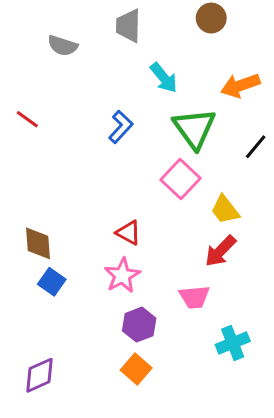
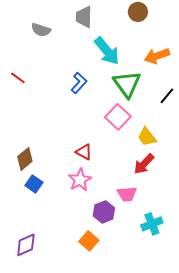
cyan arrow: (164, 78) -> (107, 51), size x1.4
brown diamond: (38, 243) -> (25, 159), turned 55
purple hexagon: (139, 325) -> (104, 212), moved

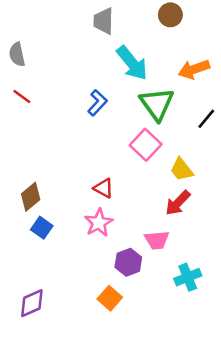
gray semicircle: (41, 30) -> (17, 54), moved, turned 60

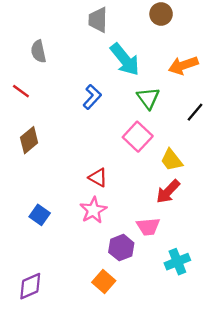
gray semicircle: (17, 54) -> (38, 51), moved
green triangle: (157, 104) -> (148, 98), size x0.7
brown diamond: (31, 197) -> (29, 140), moved

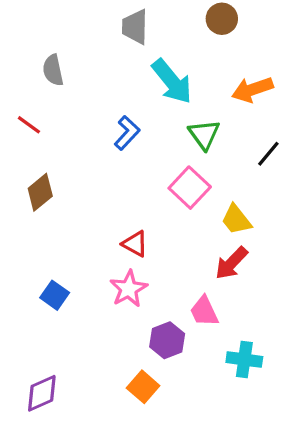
pink trapezoid: (148, 227) -> (204, 311), turned 70
cyan cross: (177, 262) -> (244, 359), turned 30

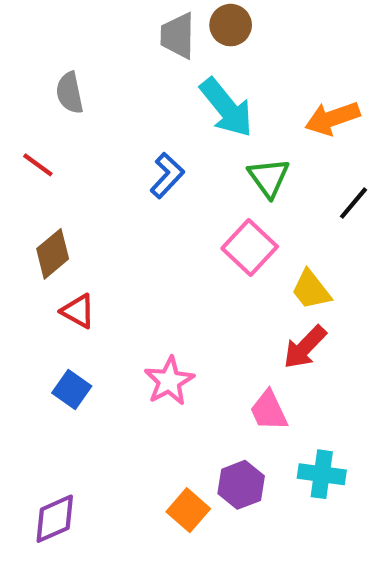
brown circle: (222, 19) -> (231, 25), moved
red triangle: (135, 244) -> (78, 311), moved
purple hexagon: (167, 340) -> (241, 485), moved

